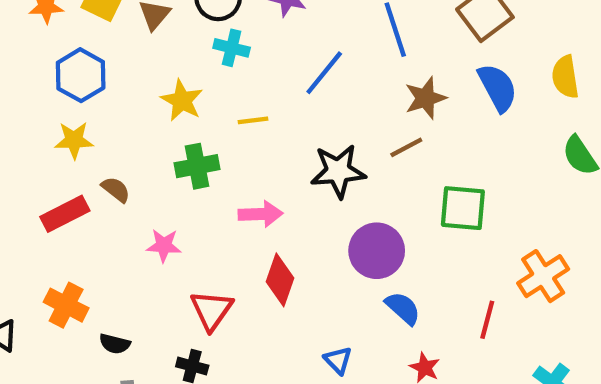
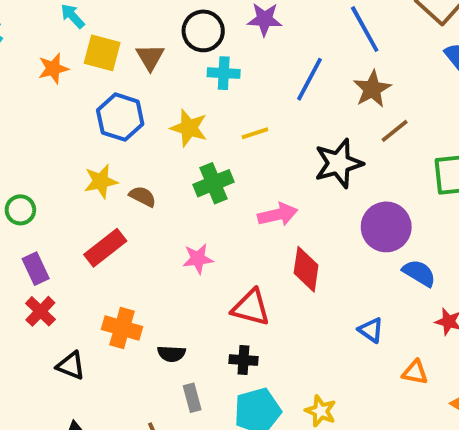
blue hexagon: (81, 75) -> (120, 117), moved
brown star: (425, 98) -> (372, 89), moved
brown semicircle: (116, 189) -> (143, 196), moved
red triangle: (212, 310) -> (251, 308), turned -39

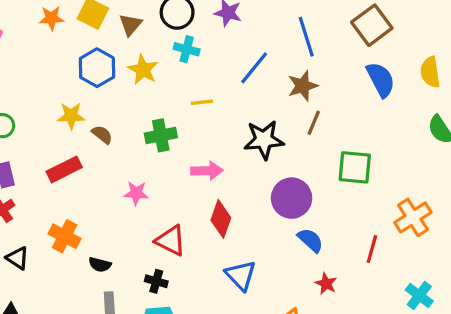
yellow star: (189, 128) -> (143, 70), moved
brown line: (395, 131) -> (314, 123), turned -40
blue triangle: (371, 330) -> (241, 275), moved, size x1.5

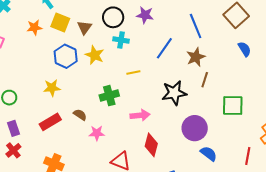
blue semicircle: (381, 80) -> (244, 49), size x0.7
brown semicircle: (102, 135) -> (80, 115), moved

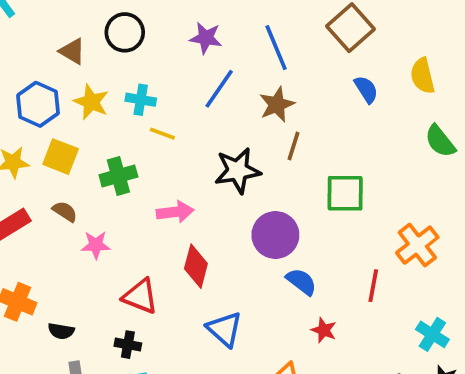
purple star: (145, 15) -> (206, 38), moved
yellow square: (60, 22) -> (61, 157), moved
brown triangle: (84, 27) -> (72, 51), turned -35
cyan cross: (121, 40) -> (141, 100), moved
yellow line: (133, 73) -> (162, 134), turned 32

